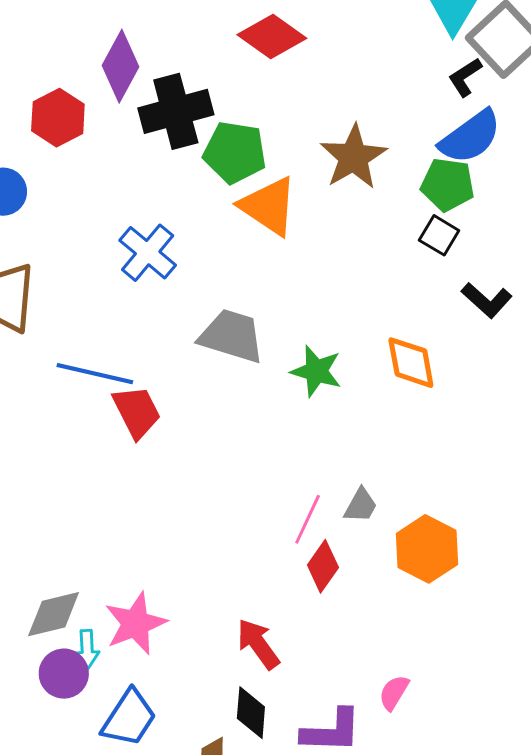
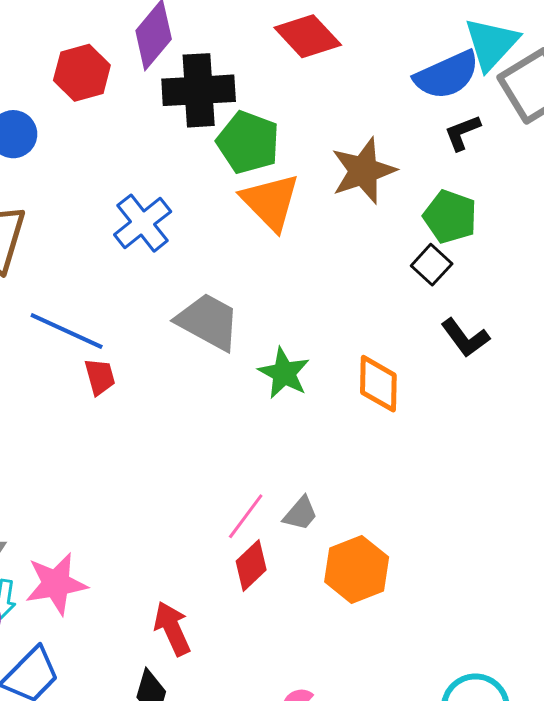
black L-shape: (465, 77) -> (462, 133), moved
blue semicircle: (470, 137) -> (447, 75), moved
red trapezoid: (137, 412) -> (100, 377), size x0.7

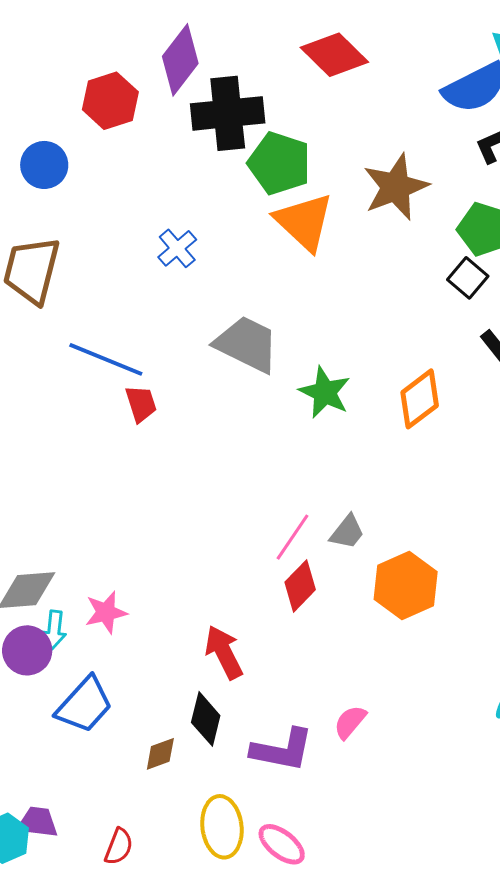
blue cross: (143, 223) -> (177, 248), size x0.7
orange diamond: (378, 384) -> (420, 399), turned 54
pink star: (56, 584) -> (106, 612), size x0.7

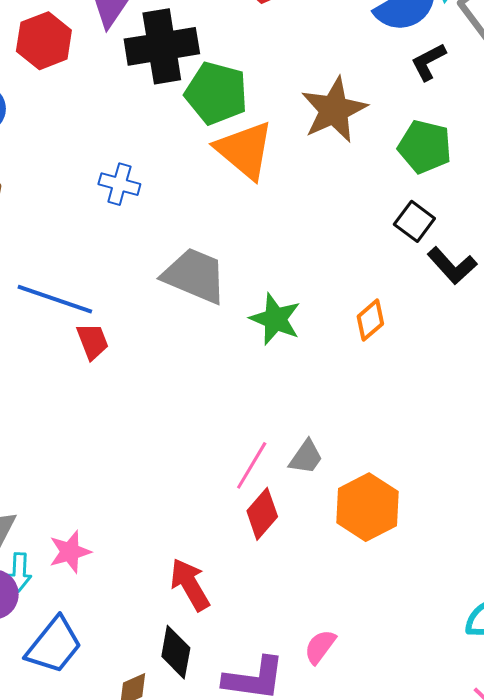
blue cross: (177, 248) -> (119, 184), turned -30
black square: (468, 278) -> (414, 221), moved
orange diamond: (420, 399) -> (370, 320), size x0.7

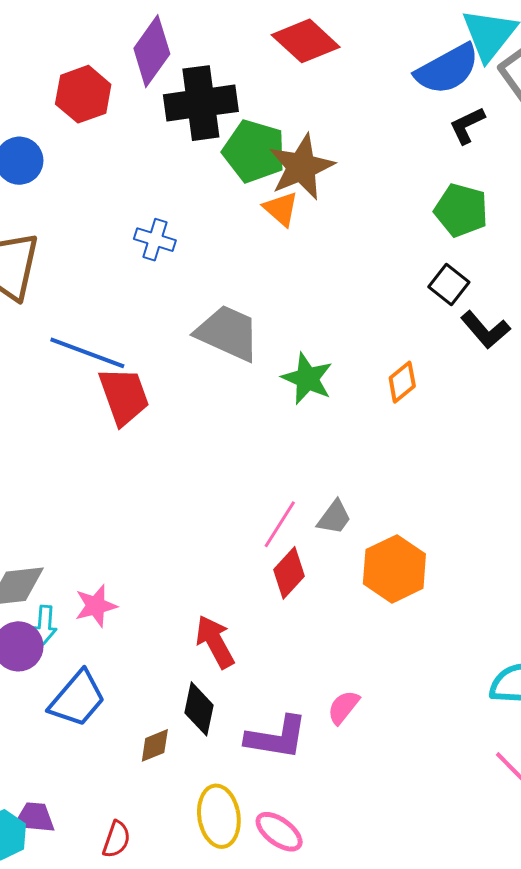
brown star: (334, 110) -> (301, 167), moved
orange triangle: (245, 150) -> (281, 209), size x0.6
red trapezoid: (93, 341) -> (124, 396), size x1.6

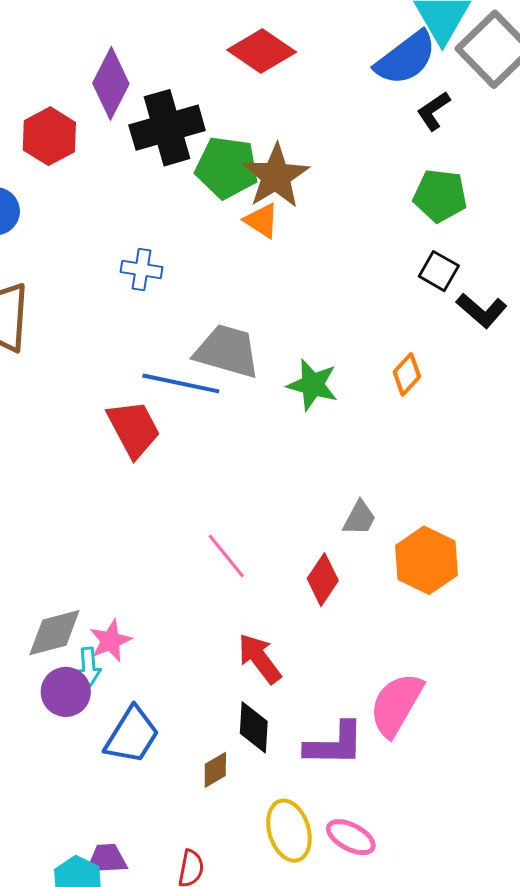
blue line: (87, 353) -> (181, 383), moved
pink line: (280, 524) -> (226, 556), moved, turned -63
pink star: (96, 606) -> (110, 641), moved
pink semicircle: (343, 707) -> (396, 705), size x1.8

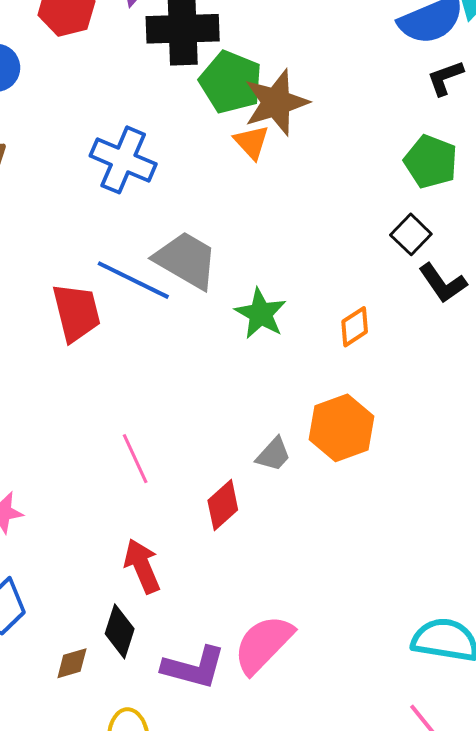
blue cross: (142, 269) -> (123, 160), size x1.6
orange hexagon: (427, 560) -> (342, 428), moved

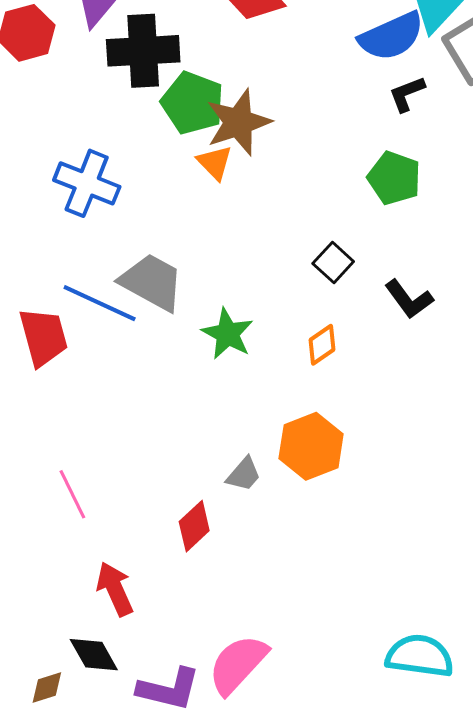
black square: (411, 234) -> (333, 263), moved
pink line: (135, 459) -> (72, 494), moved
black diamond: (120, 631) -> (94, 655), turned -46

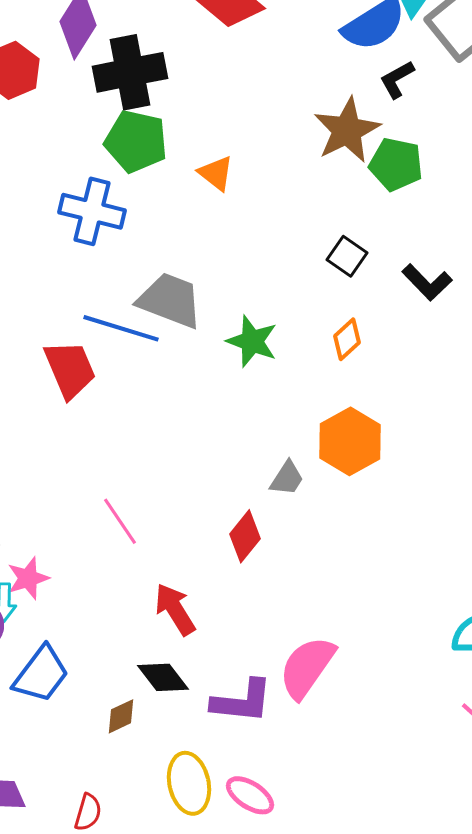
green pentagon: (193, 103) -> (136, 141), moved
brown star: (238, 122) -> (347, 130), moved

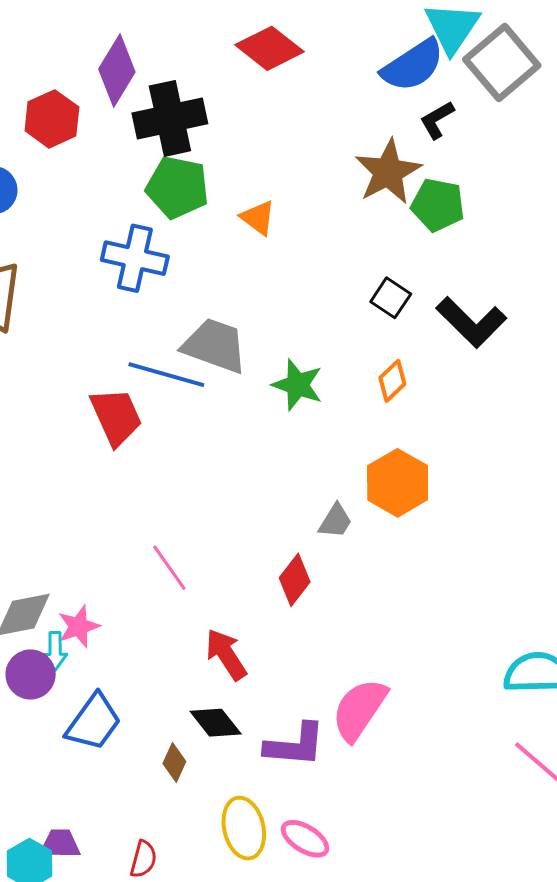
black L-shape: (427, 282) -> (471, 322), size x1.4
brown diamond: (121, 716) -> (174, 762), turned -39

